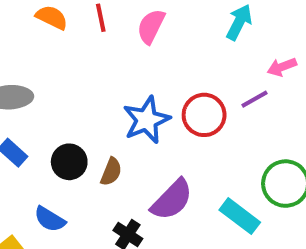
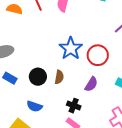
red circle: (204, 115) -> (98, 55), moved
purple semicircle: (172, 200) -> (91, 84), size x0.7

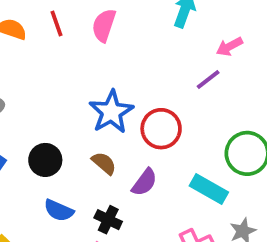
brown semicircle: (59, 77) -> (104, 163), moved, turned -64
blue semicircle: (34, 106) -> (59, 210), moved

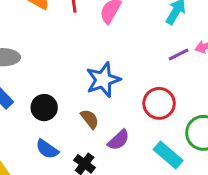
purple line: (208, 79) -> (179, 55), moved
red circle: (161, 129) -> (159, 103), moved

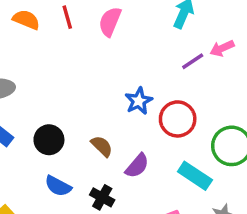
blue star: (103, 80) -> (139, 101), moved, size x0.7

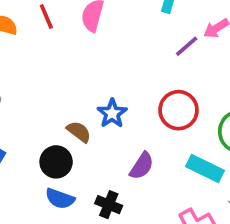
blue star: (139, 101) -> (112, 113), moved
black circle: (49, 140) -> (56, 162), moved
brown semicircle: (102, 146) -> (79, 132), moved

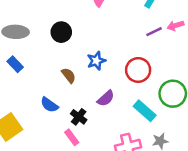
brown semicircle: (79, 132) -> (69, 75), moved
black circle: (56, 162) -> (61, 32), moved

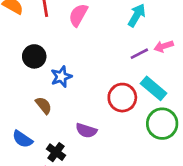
blue star: (96, 61) -> (61, 77), moved
purple semicircle: (106, 98) -> (86, 131), turned 60
cyan rectangle: (145, 111) -> (154, 88), moved

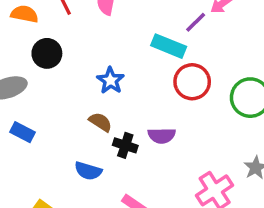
black circle: (34, 56) -> (47, 53), moved
cyan rectangle: (154, 88) -> (169, 46), moved
black cross: (56, 152) -> (125, 145), moved

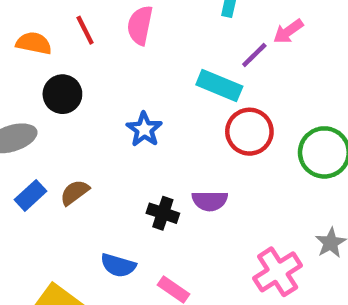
brown semicircle: (100, 122) -> (75, 192), moved, turned -70
blue rectangle: (23, 132) -> (31, 195), turned -70
blue semicircle: (88, 171) -> (118, 265), moved

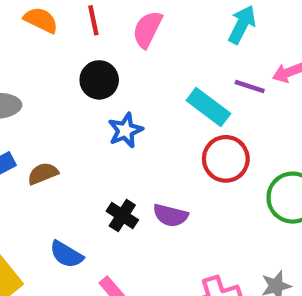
purple line: (254, 55) -> (250, 87), turned 48
black circle: (62, 94) -> (99, 80), moved

